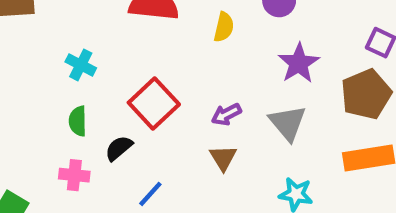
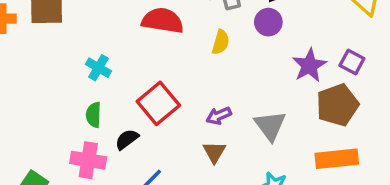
purple star: (299, 63) -> (309, 65), moved
pink cross: (74, 175) -> (88, 160), size x1.4

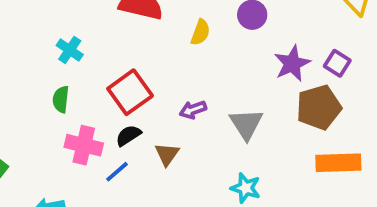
black semicircle: (127, 139) -> (128, 135), moved
brown triangle: (214, 152) -> (167, 154), moved
orange rectangle: (337, 159) -> (338, 163), moved
pink cross: (88, 160) -> (84, 145), moved

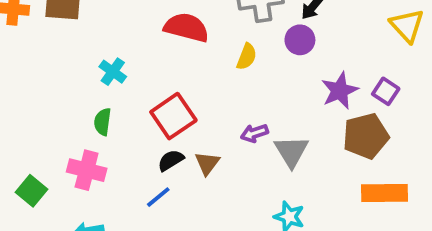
purple arrow: (193, 110) -> (254, 133), moved
pink cross: (84, 145) -> (87, 170), moved
brown triangle: (167, 154) -> (207, 163), moved

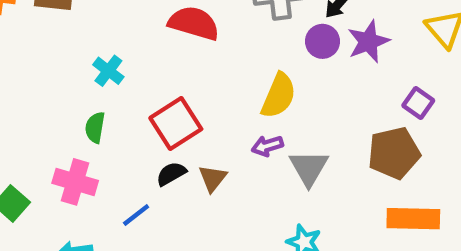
yellow semicircle: (247, 57) -> (279, 96), moved, size x1.5
purple star: (340, 91) -> (368, 42), moved
blue line: (158, 197) -> (136, 215), moved

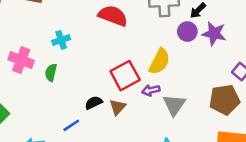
purple star: (368, 42) -> (214, 34), turned 30
cyan cross: (108, 71) -> (61, 40), turned 30
red square: (176, 124) -> (125, 76), moved
pink cross: (75, 182) -> (21, 60), moved

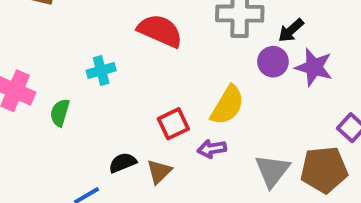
cyan cross: (61, 40) -> (101, 71), moved
red square: (125, 76) -> (173, 124), size x0.7
gray triangle: (174, 105) -> (272, 171), moved

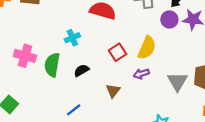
green semicircle: (60, 113) -> (52, 65), size x1.5
red square: (173, 124) -> (118, 52), moved
black semicircle: (123, 163) -> (81, 70), moved

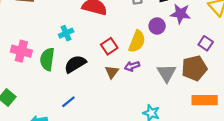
purple circle: (169, 19) -> (157, 26), moved
black semicircle: (81, 70) -> (75, 64), size x1.5
brown triangle: (113, 91) -> (112, 72), moved

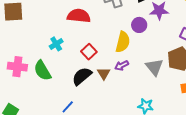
red square: (109, 46) -> (89, 52), moved
green semicircle: (47, 59) -> (42, 71), turned -30
black semicircle: (75, 64) -> (82, 76), moved

